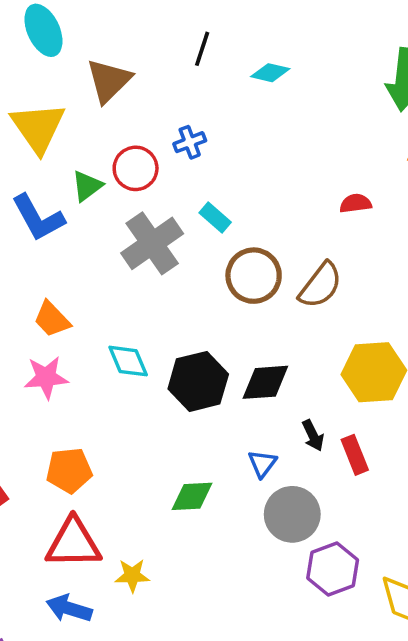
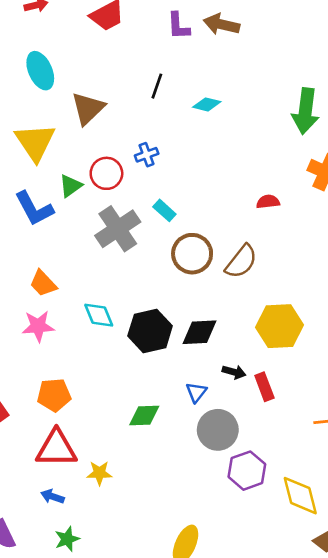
black arrow: (313, 435) -> (234, 372), turned -50
blue arrow: (69, 608) -> (52, 497), size x0.7

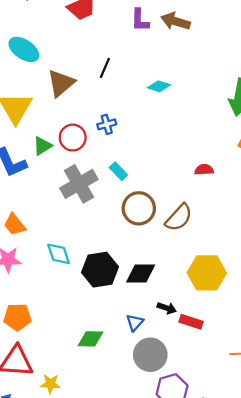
cyan ellipse: (40, 71) -> (24, 49), turned -36
black line: (157, 86) -> (105, 68), moved
red rectangle: (264, 387) -> (191, 322), turned -55

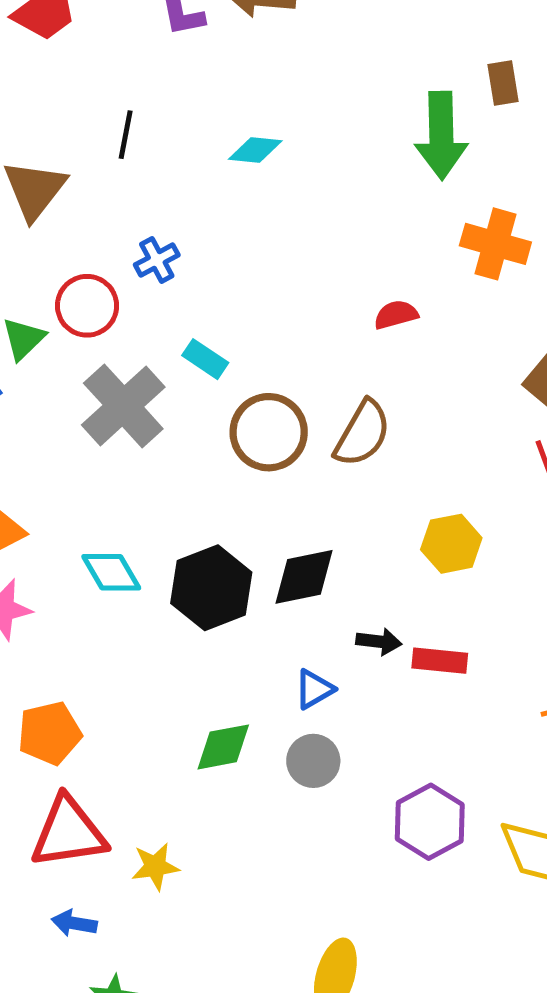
yellow hexagon: (207, 273) -> (451, 544), size x0.7
blue triangle: (135, 323) -> (314, 689), turned 30
gray circle: (150, 355) -> (313, 761), moved, size x0.7

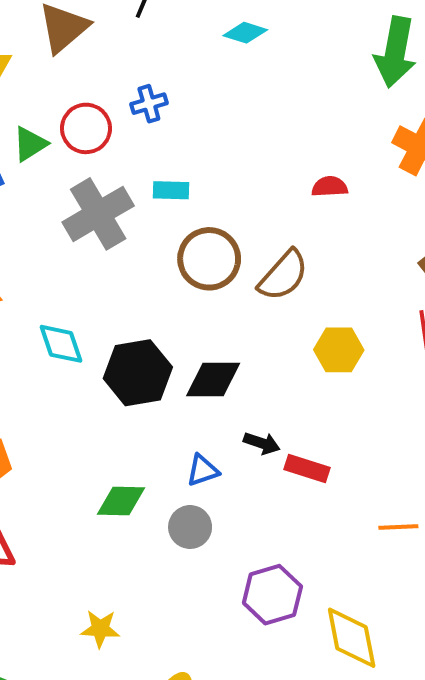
cyan rectangle: (205, 359) -> (171, 190), turned -44
yellow hexagon: (451, 544) -> (339, 350), moved
yellow star: (155, 866) -> (100, 629), moved

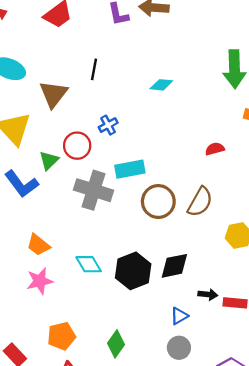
cyan diamond: (245, 33) -> (161, 85), moved
cyan rectangle: (171, 190) -> (130, 169), size x1.5
gray cross: (98, 214) -> (94, 190), turned -30
green diamond: (121, 501) -> (116, 344), moved, turned -44

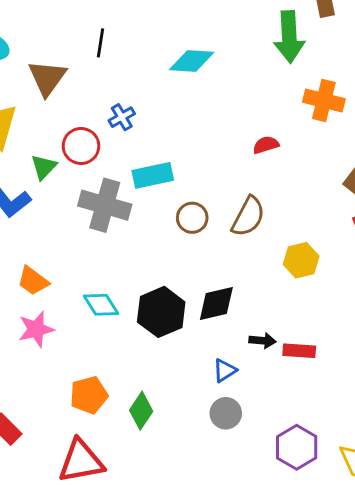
cyan diamond: (161, 85) -> (192, 61), size x1.4
brown circle: (158, 202) -> (192, 218), size x0.7
orange pentagon: (61, 336) -> (89, 395), moved

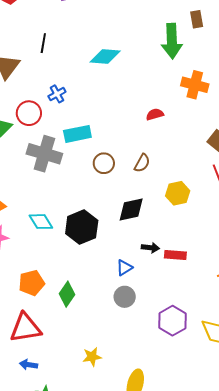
brown semicircle: (248, 217) -> (142, 163), size x0.7
black diamond: (216, 303) -> (131, 210), moved

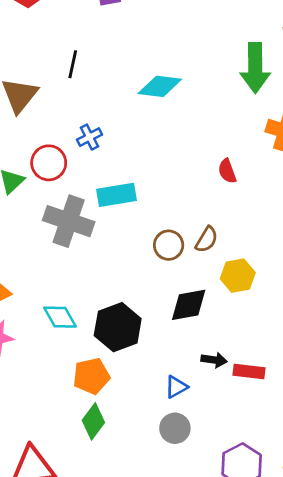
red semicircle: (155, 114) -> (227, 171), turned -96
brown circle: (104, 163) -> (169, 245), moved
yellow hexagon: (178, 193) -> (238, 276), moved
orange pentagon: (32, 283) -> (91, 376), moved

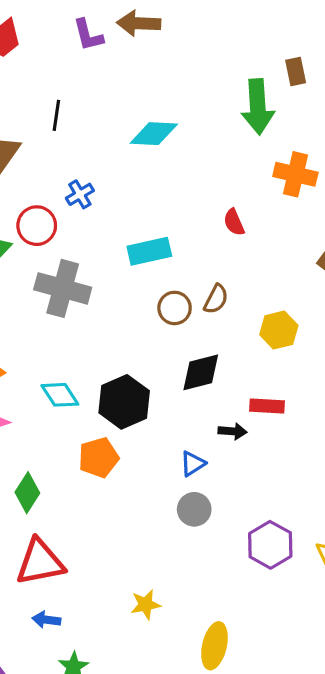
cyan rectangle: (116, 195) -> (149, 251), moved
yellow hexagon: (238, 276) -> (279, 330), moved
red rectangle: (249, 372) -> (267, 406), moved
green diamond: (93, 421) -> (27, 493), moved

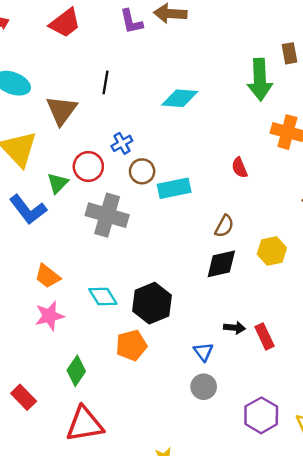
brown circle: (175, 308) -> (142, 171), moved
black diamond: (201, 372) -> (221, 264), moved
red rectangle: (267, 406) -> (264, 336), moved, turned 60
blue triangle: (193, 464) -> (203, 352), turned -35

